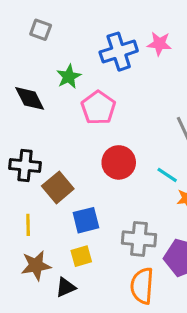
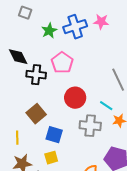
green star: (69, 77) -> (49, 31), moved
black cross: (25, 166) -> (36, 75), moved
blue square: (86, 220) -> (54, 135), turned 30
gray cross: (139, 239) -> (90, 126), moved

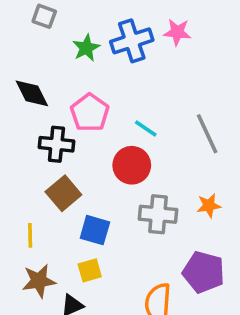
pink pentagon: (62, 63) -> (90, 113), moved
black cross: (36, 75) -> (56, 144), moved
cyan line: (106, 106) -> (146, 128), moved

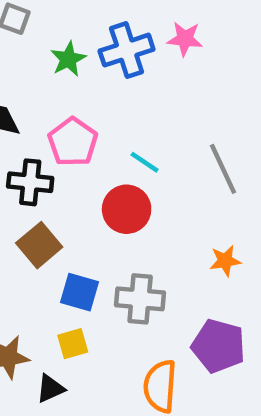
gray cross: (158, 214) -> (140, 299), moved

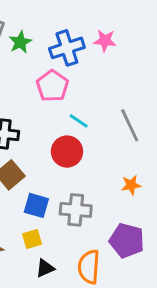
green star: (68, 59) -> (20, 42), moved
pink pentagon: (73, 142) -> (52, 86), moved
black triangle: (50, 388) -> (45, 268), moved

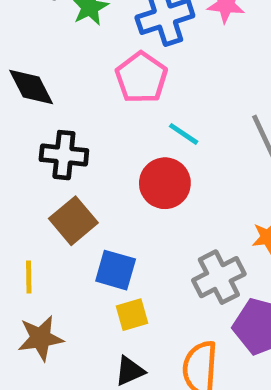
gray cross: (76, 210) -> (219, 277), moved, turned -32
yellow square: (32, 239) -> (132, 315), moved

